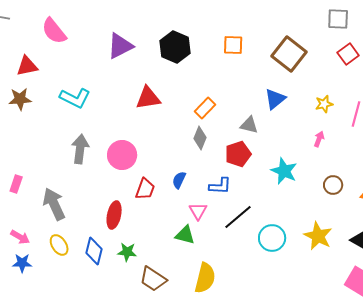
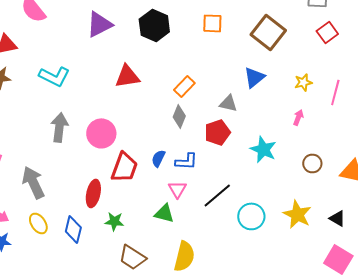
blue L-shape: (220, 186) -> (186, 161), moved
red trapezoid: (145, 189) -> (124, 167), size x1.4
green star: (127, 252) -> (114, 221), moved

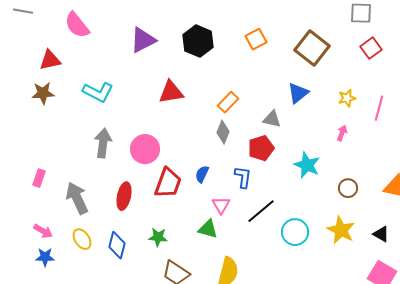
orange square: (212, 23) -> (256, 39), turned -30
blue L-shape: (186, 161) -> (243, 177), moved, turned -85
brown circle: (312, 163) -> (348, 188), moved
red ellipse: (93, 193) -> (124, 196), moved

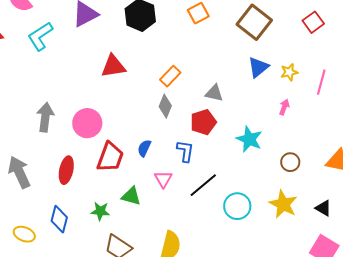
cyan L-shape: (98, 92) -> (40, 36), moved, turned 120
blue triangle: (298, 93) -> (258, 67), moved
green triangle: (208, 229) -> (131, 196), moved
yellow ellipse: (82, 239) -> (24, 234), moved, turned -35

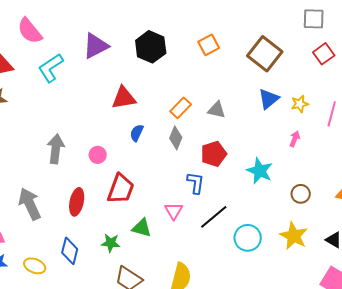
gray triangle: (214, 93) -> (217, 110), moved
pink circle: (87, 123) -> (98, 155), size x0.6
blue semicircle: (144, 148) -> (137, 133), moved

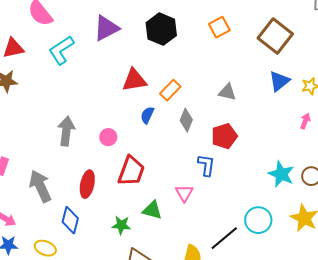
orange rectangle: (181, 108) -> (170, 90), moved
cyan star: (260, 171) -> (281, 174), moved
black line: (214, 217) -> (224, 238), moved
blue diamond: (70, 251) -> (70, 220), moved

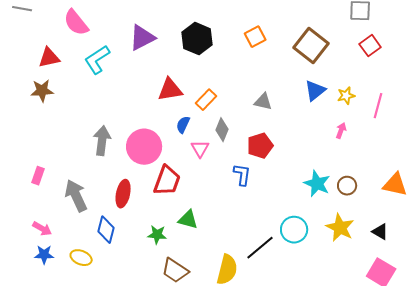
pink circle: (108, 137) -> (144, 147), size x2.0
pink triangle: (184, 193) -> (200, 149), moved

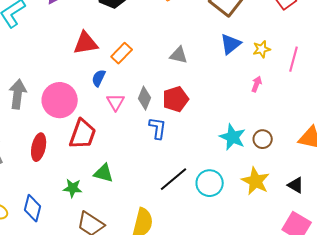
gray diamond: (222, 130) -> (145, 98), moved
blue diamond: (106, 230) -> (33, 208), moved
black line: (260, 248) -> (174, 179), moved

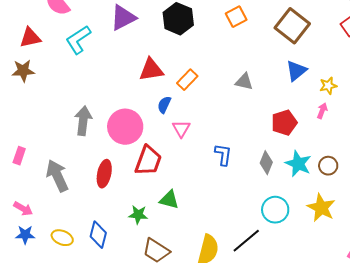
yellow star: (262, 49) -> (328, 86), moved
gray diamond: (145, 98) -> (266, 163), moved
red pentagon: (176, 99) -> (284, 123), moved
black line: (174, 179) -> (246, 241), moved

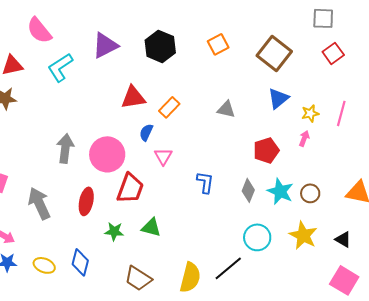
green star: (138, 215) -> (114, 231), moved

